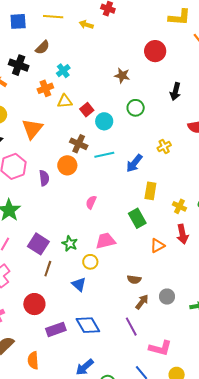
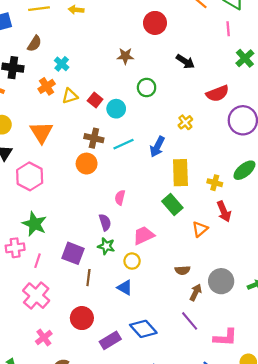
black arrow: (175, 92) -> (185, 61), turned -60
purple semicircle: (44, 178) -> (105, 222), moved
yellow rectangle: (150, 191) -> (180, 173), size x1.4
gray circle: (167, 297) -> (221, 281), size x1.5

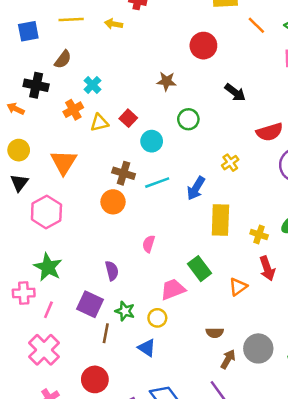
red square: (95, 100) -> (128, 118), moved
green rectangle: (172, 205) -> (200, 269), moved
purple semicircle: (105, 222) -> (112, 271), moved
green star: (106, 246) -> (125, 311), moved

